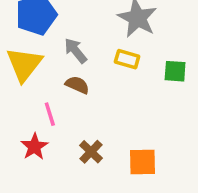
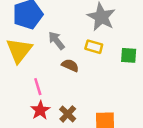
brown semicircle: (77, 85) -> (70, 65), moved
red star: (34, 147) -> (40, 110), moved

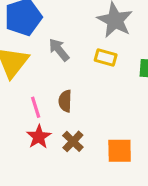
brown semicircle: (70, 65) -> (65, 101), moved, turned -112

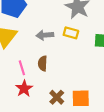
gray arrow: (59, 50) -> (45, 35), moved, turned -56
brown cross: (73, 141) -> (57, 97), moved

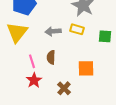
orange square: (81, 98) -> (86, 68), moved

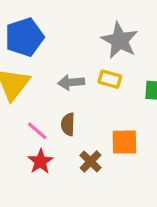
pink line: (32, 61) -> (37, 131), turned -32
brown cross: (64, 88) -> (90, 161), moved

